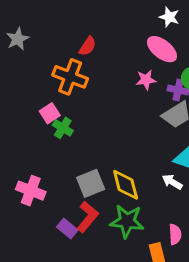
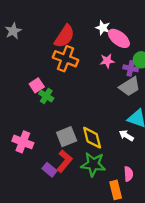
white star: (169, 17) -> (103, 28), moved
red semicircle: (88, 46) -> (64, 36), size x1.6
orange cross: (70, 77) -> (65, 59), moved

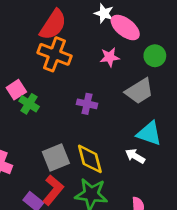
purple cross: (131, 68) -> (87, 104), moved

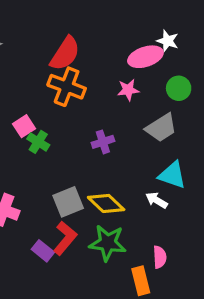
white star: (104, 13) -> (168, 41), moved
pink ellipse: (125, 27) -> (145, 57), turned -56
purple cross: (87, 104) -> (103, 142), turned -30
yellow diamond: (90, 159) -> (106, 203), turned -32

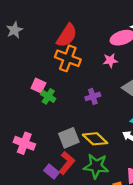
pink square: (24, 126) -> (38, 86), turned -32

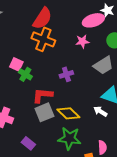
red L-shape: (67, 163) -> (42, 95), moved, turned -125

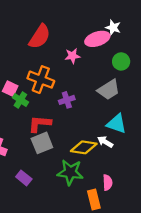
orange cross: (43, 39) -> (41, 80), moved
pink star: (82, 41) -> (72, 56), moved
yellow diamond: (68, 113) -> (84, 147), moved, turned -35

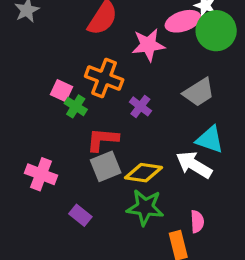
pink star: (72, 56) -> (148, 45), size x1.5
green circle: (121, 61) -> (216, 31), moved, size x1.6
purple cross: (67, 100) -> (140, 106), turned -35
white arrow: (105, 142) -> (194, 165), size x1.6
yellow diamond: (84, 147) -> (144, 173), moved

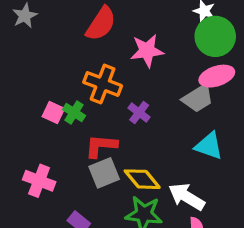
pink ellipse: (183, 21) -> (217, 76), moved
pink square: (62, 91) -> (53, 113), moved
white arrow: (194, 165) -> (187, 197), moved
yellow diamond: (144, 173) -> (142, 179), turned 42

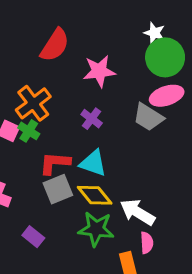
orange cross: (103, 84) -> (33, 103), moved, turned 32
gray trapezoid: (198, 98) -> (148, 117), turned 64
purple cross: (139, 113) -> (92, 119), moved
cyan triangle: (209, 146) -> (93, 163), moved

